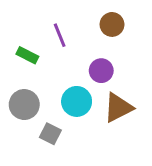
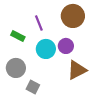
brown circle: (112, 24) -> (73, 16), size x1.5
cyan circle: (77, 101) -> (46, 49), moved

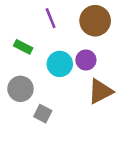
purple line: (39, 23) -> (51, 18), moved

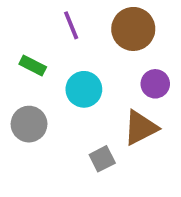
purple circle: (86, 60) -> (155, 84), moved
gray square: (43, 114) -> (102, 159), moved, turned 36

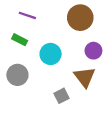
purple line: (71, 25) -> (27, 15), moved, turned -49
brown triangle: (141, 128) -> (85, 77), turned -40

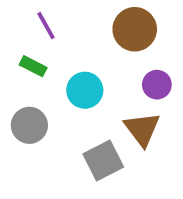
purple line: (27, 15) -> (46, 26), turned 42
gray square: (62, 96) -> (103, 160), size x1.5

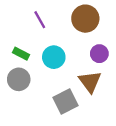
purple line: (46, 26) -> (40, 20), moved
green rectangle: (33, 66) -> (21, 54), moved

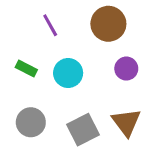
gray circle: (19, 79) -> (31, 122), moved
brown triangle: (90, 82) -> (126, 122), moved

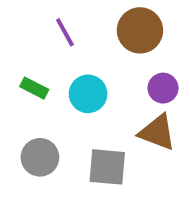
brown triangle: (126, 122) -> (157, 132), moved, turned -32
gray square: (83, 130) -> (107, 167), turned 32

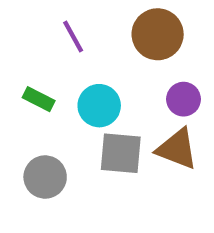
gray square: (107, 167) -> (121, 153), moved

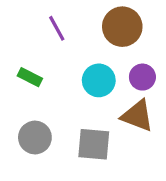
cyan circle: (99, 106) -> (99, 80), moved
gray square: (121, 153) -> (94, 144), moved

